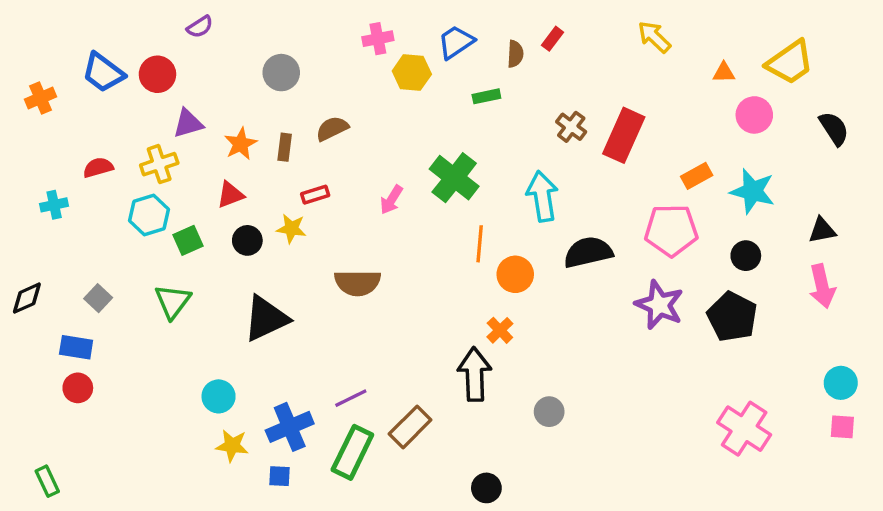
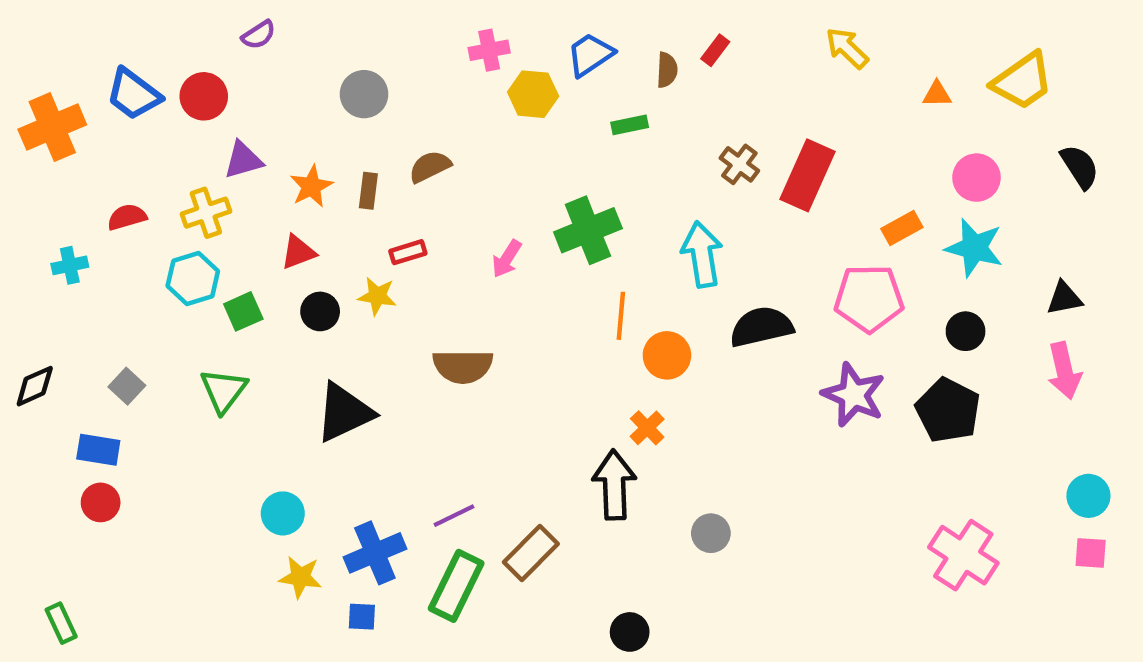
orange cross: (40, 98) -> (52, 127), size x1.6
pink circle: (754, 115) -> (976, 178), moved
green cross: (454, 178) -> (588, 230), turned 30

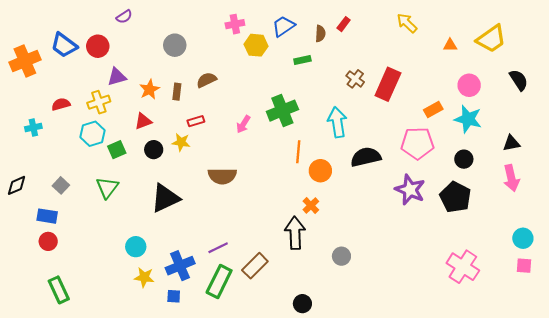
green rectangle: (61, 623) -> (59, 290), moved, size x1.4

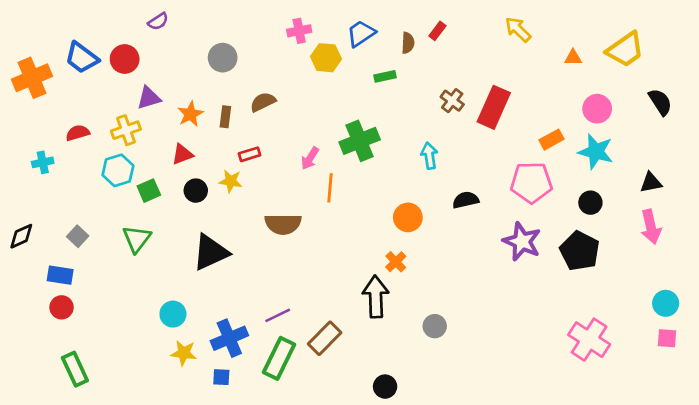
cyan arrow: (337, 122) -> (429, 156), size x0.7
orange line: (298, 152) -> (330, 188), moved
black semicircle: (366, 157) -> (466, 200), size x0.7

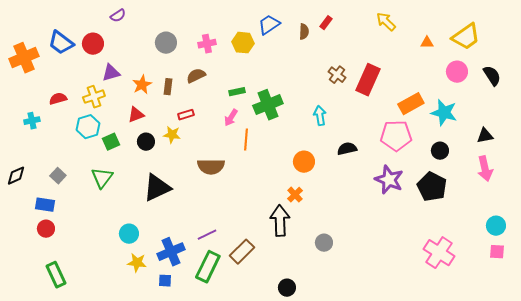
pink cross: (299, 31) -> (207, 44), moved
green rectangle: (385, 76) -> (237, 92), moved
pink circle: (597, 109) -> (457, 72), moved
orange rectangle: (552, 140) -> (411, 104), size x1.4

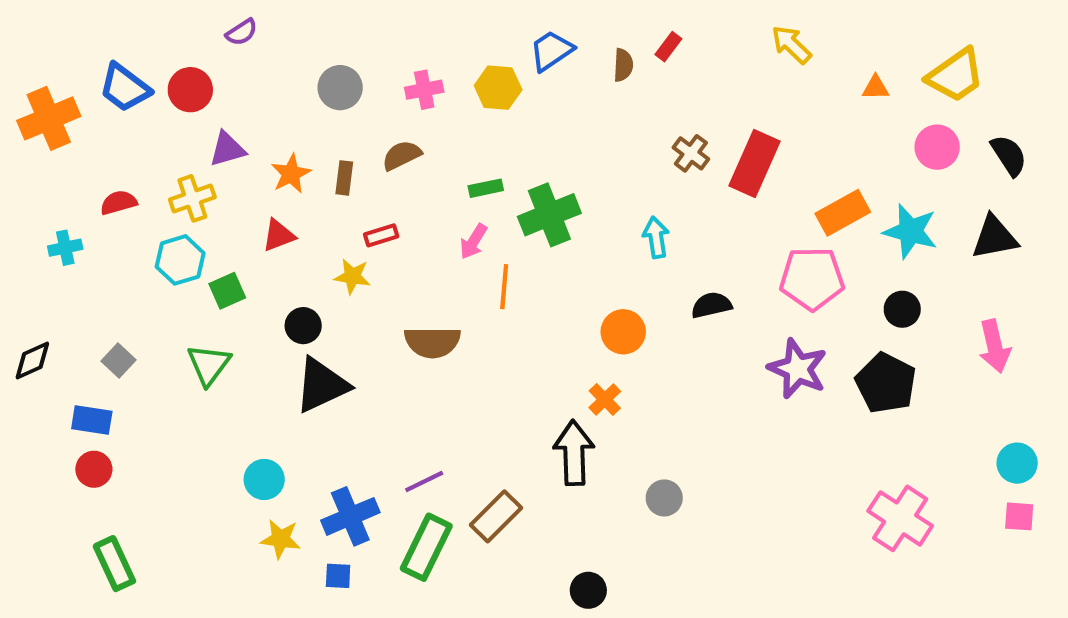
black triangle: (485, 136) -> (995, 237), moved, size x1.4
black circle: (146, 142) -> (303, 326), moved

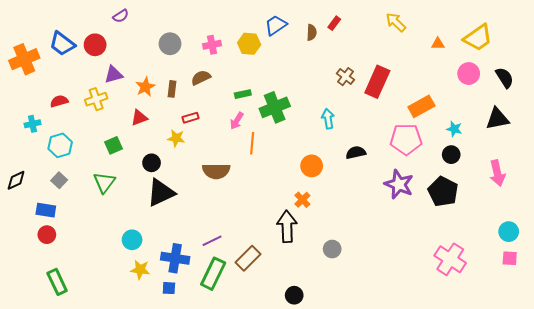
cyan star: (910, 231) -> (454, 129), moved, size x0.6
cyan hexagon: (180, 260) -> (60, 145), moved
blue cross: (350, 516) -> (175, 258), turned 32

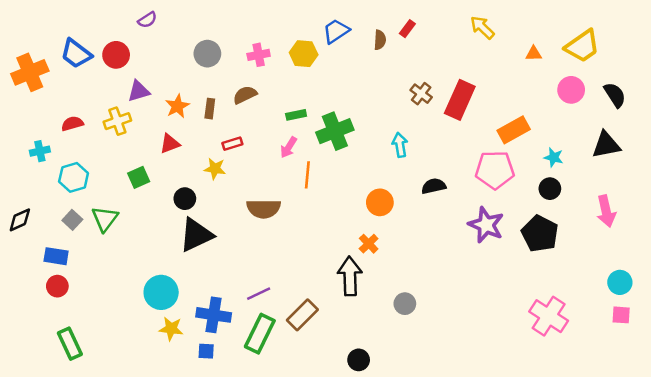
green triangle: (104, 182) -> (105, 219), moved
cyan circle: (132, 240) -> (161, 292), size x1.4

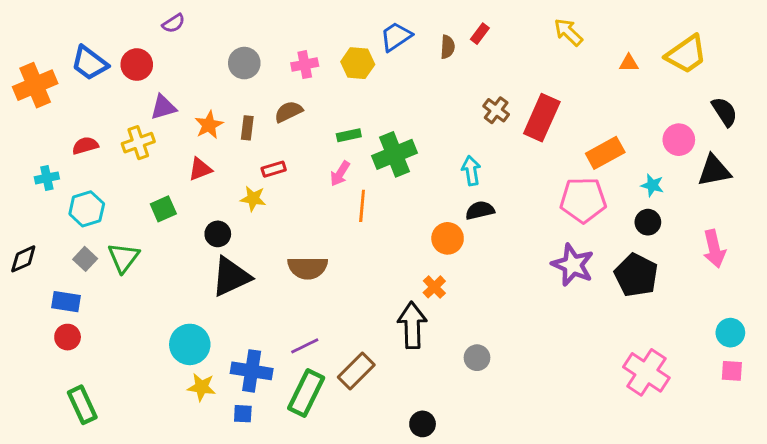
pink circle: (571, 90) -> (679, 140), moved
black semicircle: (434, 186) -> (480, 210), moved
brown semicircle: (264, 209) -> (308, 268), moved

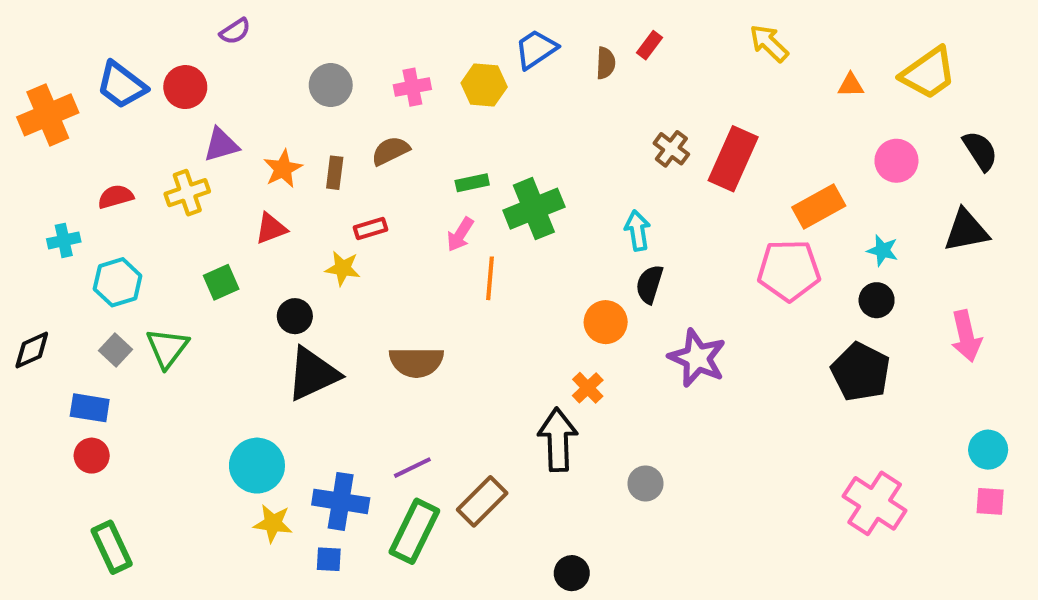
pink circle: (679, 140) -> (896, 161), moved
black semicircle: (480, 210) -> (649, 284), turned -60
purple star: (573, 265) -> (697, 358), moved

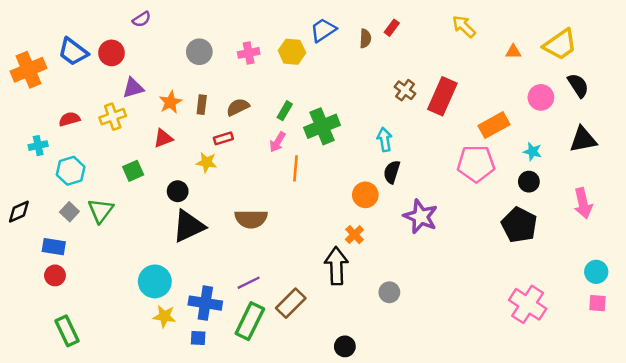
brown semicircle: (390, 151) -> (238, 107), moved
black semicircle: (980, 151) -> (578, 85), moved
green rectangle: (472, 183) -> (285, 111), turned -48

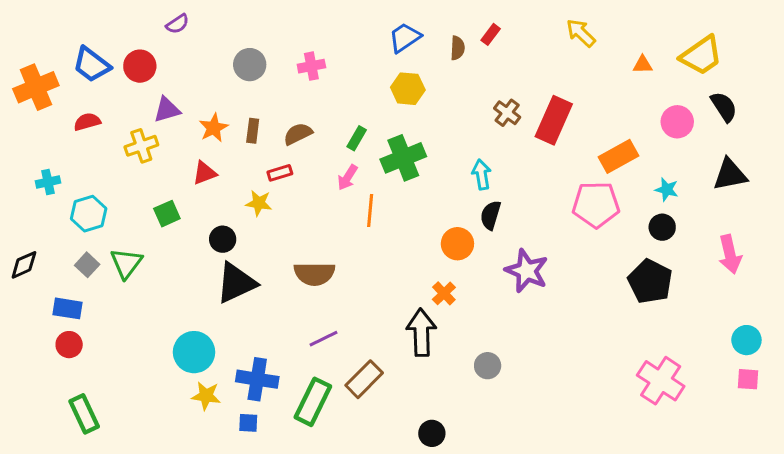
yellow hexagon: (292, 52) -> (408, 89), moved
red semicircle: (69, 119) -> (87, 122), moved
purple line: (249, 283) -> (323, 339), moved

